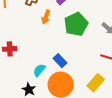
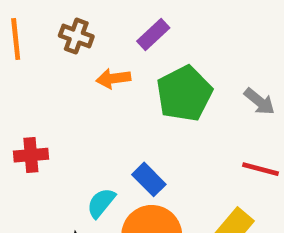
orange arrow: (46, 17) -> (113, 79), turned 64

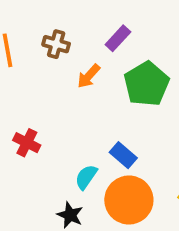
orange arrow: (113, 79) -> (89, 76), turned -36
red cross: (31, 155) -> (27, 143), turned 36

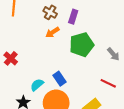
purple rectangle: (118, 38) -> (73, 17), turned -40
brown cross: (56, 44) -> (50, 12), moved

